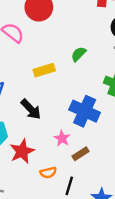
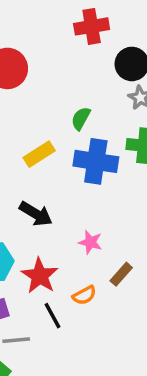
blue cross: (85, 111) -> (96, 161), moved
brown rectangle: (80, 154) -> (121, 274), moved
black line: (69, 186) -> (53, 316), moved, turned -30

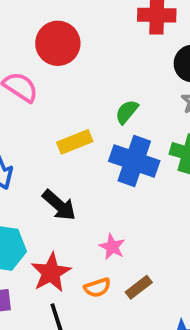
orange semicircle: (84, 295) -> (97, 288), moved

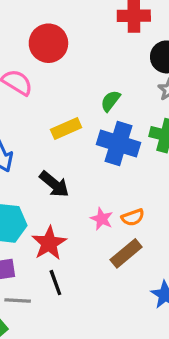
brown rectangle: (139, 287) -> (126, 253), size x1.4
orange semicircle: (97, 288) -> (133, 217), moved

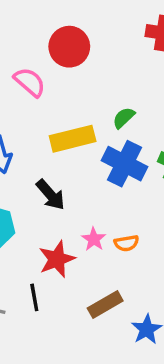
yellow rectangle: (66, 129) -> (73, 139), size x1.4
red star: (49, 243) -> (57, 259), moved
brown rectangle: (126, 253) -> (105, 305), moved

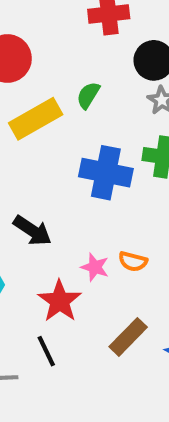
green semicircle: (124, 118) -> (88, 95), moved
yellow rectangle: (73, 139) -> (36, 119), moved
orange semicircle: (126, 243) -> (133, 261), turned 40

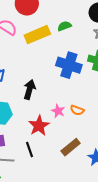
green semicircle: (88, 95) -> (64, 26), turned 32
black arrow: (32, 231) -> (29, 89), turned -114

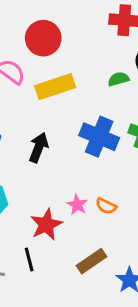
green semicircle: (64, 26) -> (119, 79), moved
black arrow: (29, 89) -> (39, 148), moved

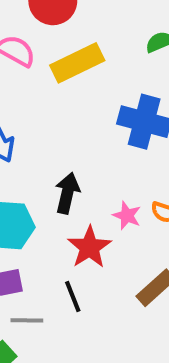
black arrow: (39, 148) -> (67, 193), moved

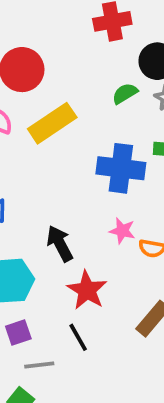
black arrow: (67, 193) -> (60, 244), turned -33
pink star: (127, 216) -> (122, 231), moved

